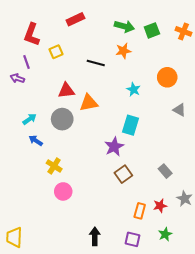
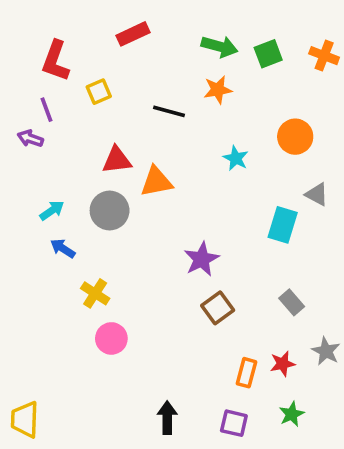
cyan rectangle: (130, 125) -> (283, 225), moved

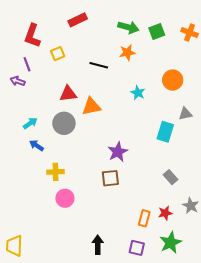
gray triangle: (317, 194) -> (185, 114), turned -40
yellow cross: (95, 293) -> (55, 172), turned -35
brown square: (218, 308) -> (110, 178), moved, turned 30
green star: (292, 414) -> (171, 243), size x1.5

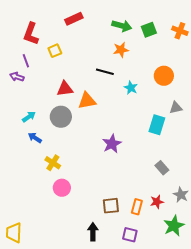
black line: (99, 65) -> (105, 72), moved
yellow cross: (55, 172) -> (53, 163), turned 35
brown square: (110, 178) -> (111, 206), moved
green star: (171, 243) -> (174, 226), moved

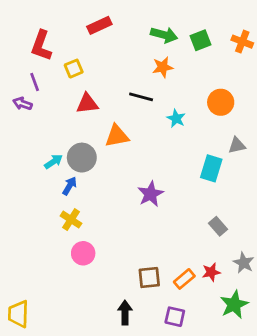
red triangle: (65, 89) -> (87, 104), moved
cyan arrow: (29, 117) -> (53, 162), moved
blue arrow: (35, 138) -> (70, 186), moved, turned 88
orange rectangle: (137, 207) -> (184, 279), turned 35

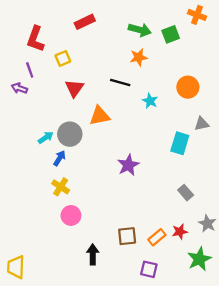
orange cross: (242, 42) -> (197, 15), moved
red triangle: (87, 104) -> (74, 88), turned -48
black arrow: (125, 313) -> (93, 254), moved

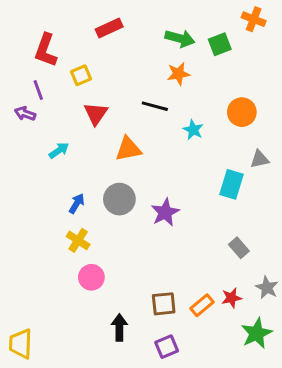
gray circle: (70, 134) -> (119, 199), moved
cyan arrow: (46, 138) -> (59, 150), moved
purple square: (149, 269) -> (167, 347), moved, turned -36

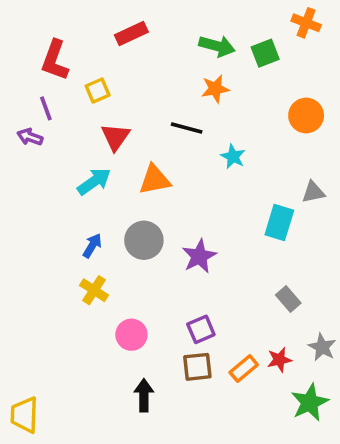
orange circle: (242, 112) -> (306, 115), moved
cyan arrow: (59, 150) -> (94, 181), moved, size x1.4
pink circle: (91, 277) -> (131, 335), moved
purple square: (167, 347) -> (201, 329), moved

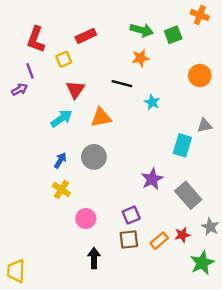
red rectangle: (131, 34) -> (86, 36), moved
purple arrow: (30, 137) -> (20, 89), turned 133
purple star: (199, 256) -> (152, 179), moved
gray rectangle: (288, 299) -> (188, 195), size x1.6

